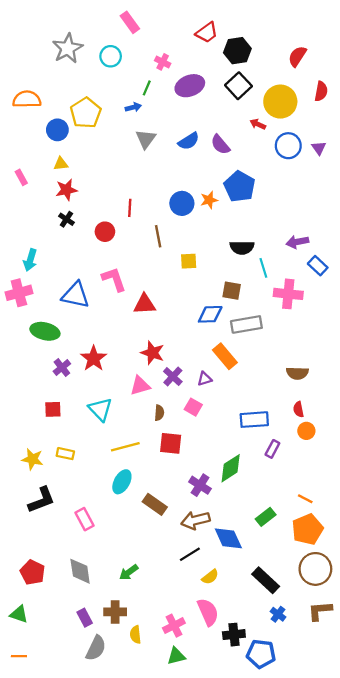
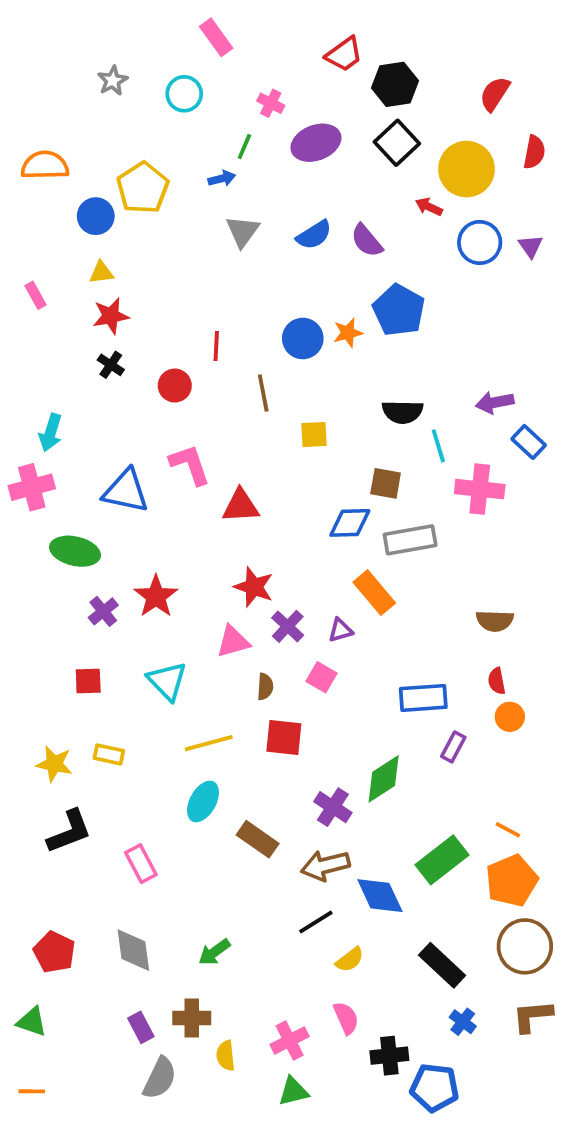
gray star: (68, 48) -> (113, 81), size x0.6
green rectangle: (266, 517) -> (442, 860), size x1.5
pink semicircle: (208, 612) -> (346, 1018), size x0.7

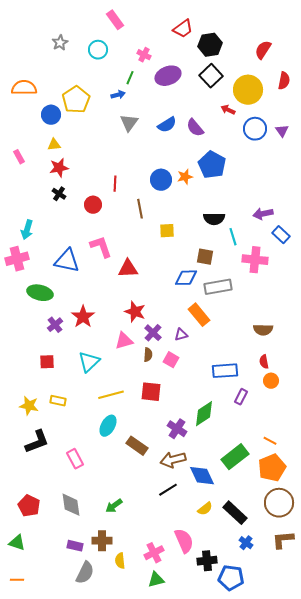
cyan triangle: (167, 681) -> (89, 362), turned 30
brown semicircle: (265, 687) -> (148, 355), moved
yellow semicircle: (350, 960) -> (205, 509), moved
pink semicircle: (346, 1018) -> (184, 541), size x1.4
purple rectangle: (141, 1027) -> (75, 546), turned -49

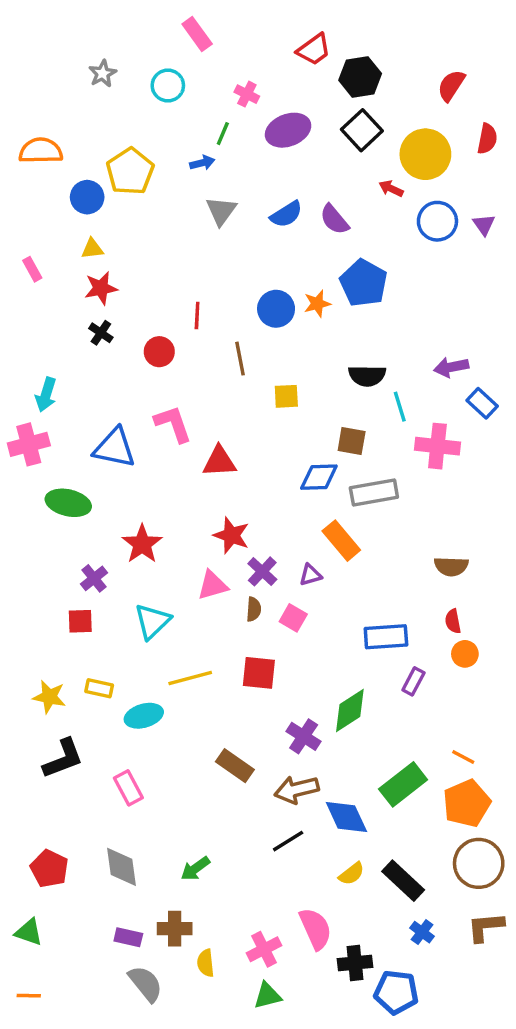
purple cross: (55, 325) -> (94, 578), moved
cyan ellipse: (108, 426) -> (144, 716), moved, turned 45
gray semicircle: (85, 573) -> (146, 984), turned -65

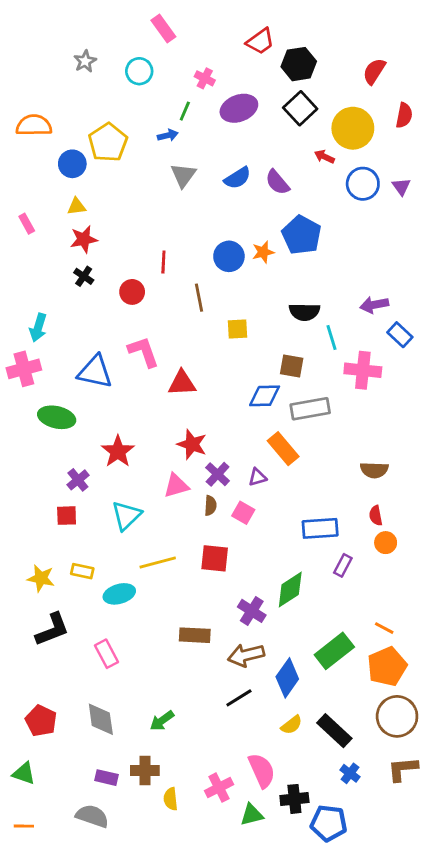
brown rectangle: (235, 766) -> (195, 635), turned -32
blue diamond: (346, 817) -> (287, 678), turned 60
gray semicircle: (146, 984) -> (92, 816), moved, turned -32
green triangle: (267, 996) -> (252, 815), moved

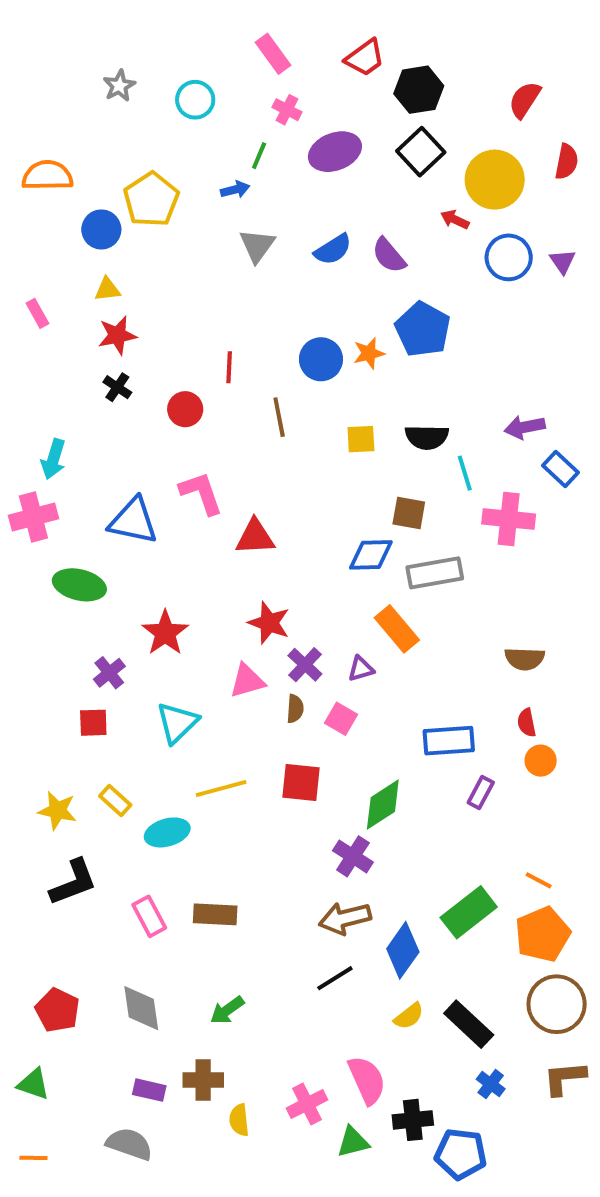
pink rectangle: (163, 28) -> (273, 54), moved
yellow square: (237, 329) -> (361, 439), moved
yellow rectangle: (82, 571) -> (115, 801), turned 30
green diamond: (290, 590) -> (383, 805), moved
brown rectangle: (195, 635) -> (215, 914), moved

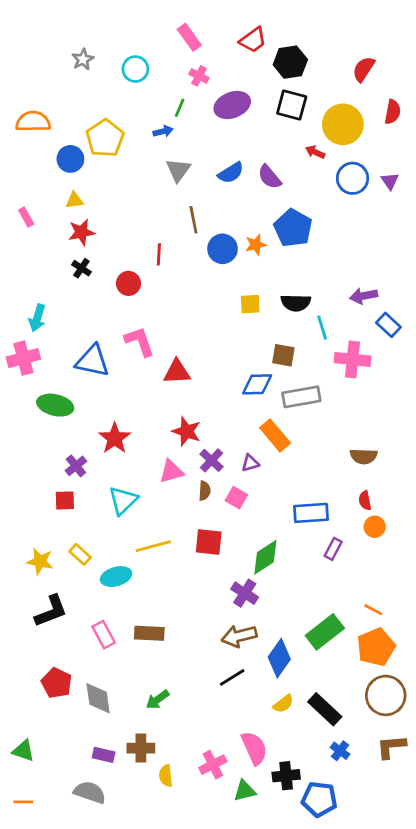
black square: (421, 152) -> (292, 105), turned -32
brown line: (279, 417) -> (193, 220), moved
red pentagon: (57, 1010) -> (57, 683), moved

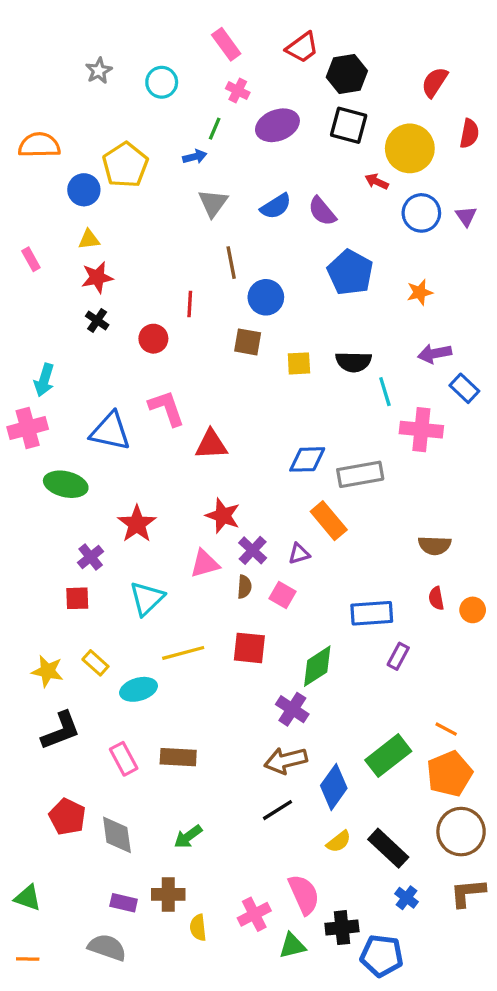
orange star: (256, 245) -> (420, 292), moved
brown square: (283, 355) -> (248, 342), moved
orange circle: (375, 527) -> (473, 610), moved

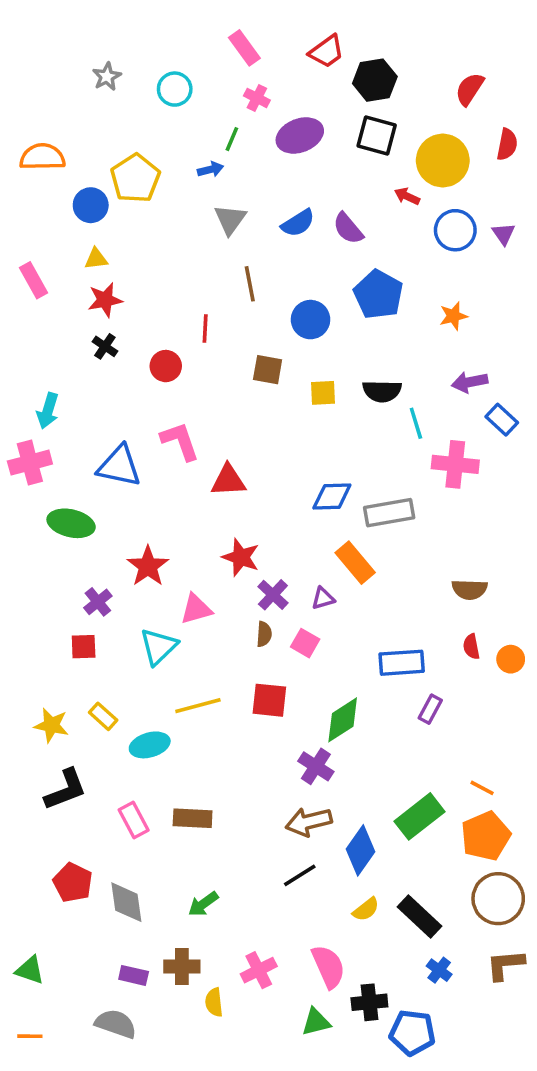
pink rectangle: (31, 259) -> (33, 280), size x1.4
blue circle: (266, 297) -> (310, 320), moved
pink triangle: (205, 564) -> (196, 609), moved
pink cross: (254, 914) -> (259, 970), moved

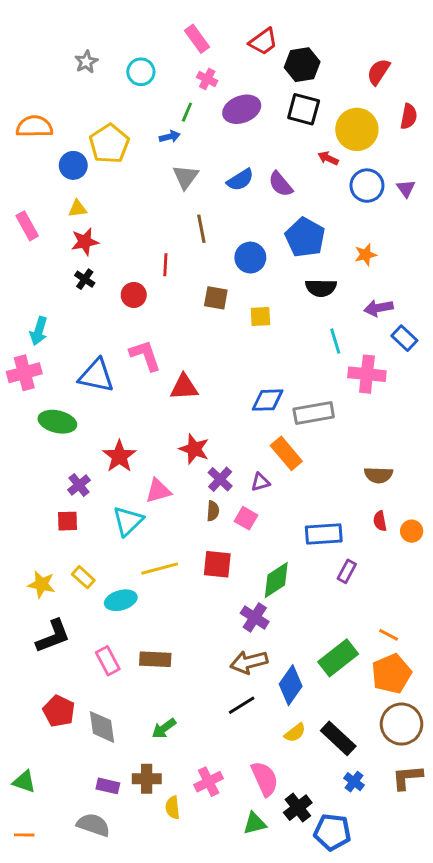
black semicircle: (382, 391) -> (321, 288), moved
black cross: (369, 1002) -> (298, 808), turned -32

